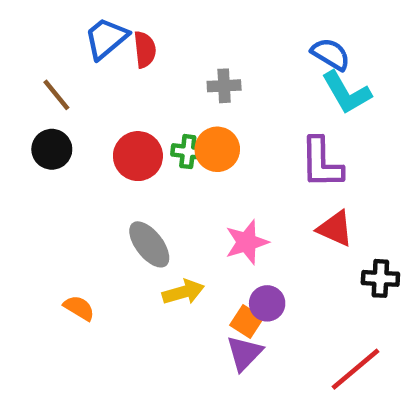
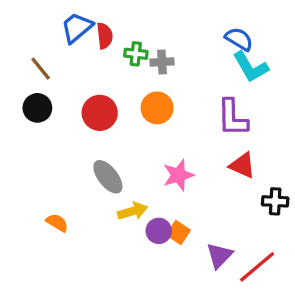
green cross: (188, 152) -> (136, 54), moved
purple circle: (267, 303) -> (159, 231), moved
purple triangle: (244, 353) -> (219, 255), moved

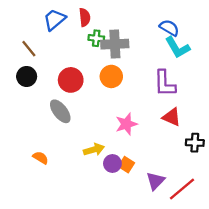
red semicircle: (105, 36) -> (85, 17), moved
gray cross: (162, 62) -> (115, 44), size x1.6
gray ellipse: (108, 177) -> (60, 111), moved

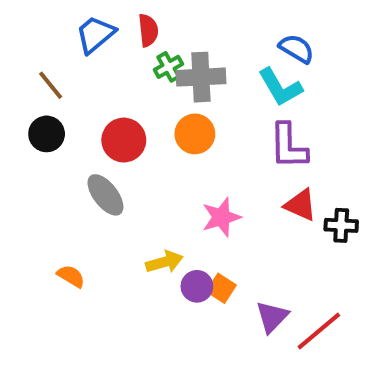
green cross: (96, 38) -> (168, 67), turned -35
cyan L-shape: (177, 47) -> (280, 87), moved
black cross: (195, 143) -> (341, 225), moved

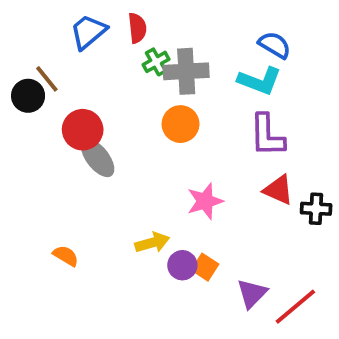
cyan L-shape: (280, 87) -> (260, 81), turned -39
black circle: (47, 134) -> (28, 96), moved
red circle: (124, 140) -> (83, 130), moved
gray ellipse: (105, 195) -> (98, 158), moved

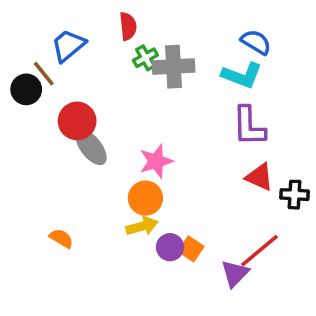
blue trapezoid: (88, 32) -> (68, 46), moved
orange circle: (181, 124) -> (145, 198), moved
pink star: (205, 201) -> (156, 161), moved
red line: (295, 307) -> (259, 251), moved

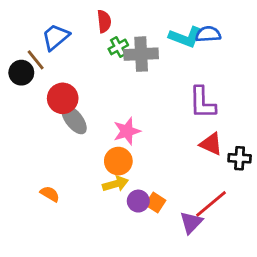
blue semicircle: (256, 42) -> (208, 34), turned -35
cyan L-shape: (242, 75) -> (185, 37), moved

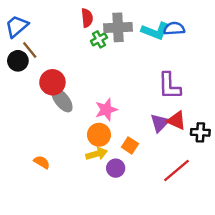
blue trapezoid: (56, 37) -> (17, 26), moved
gray cross: (141, 54) -> (118, 27), moved
orange square: (155, 202) -> (130, 145), moved
purple triangle: (191, 222) -> (160, 123), moved

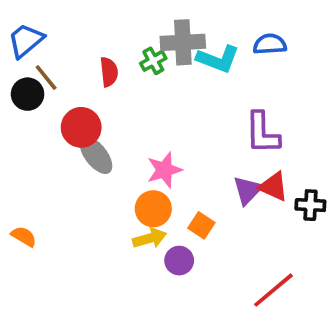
red semicircle: (87, 18) -> (109, 72), moved
cyan L-shape: (155, 31) -> (218, 59), moved
orange semicircle: (42, 162) -> (24, 236), moved
red line: (176, 171) -> (273, 290), moved

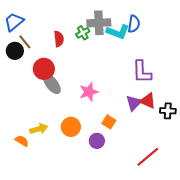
blue semicircle: (270, 44) -> (134, 24), moved, turned 102
orange circle: (153, 209) -> (71, 127), moved
orange semicircle: (24, 236) -> (22, 141), moved
yellow arrow: (150, 238) -> (39, 129), moved

